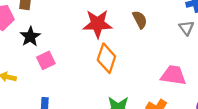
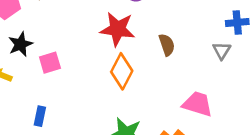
brown semicircle: (140, 20) -> (167, 45), moved
black star: (30, 37) -> (20, 44), moved

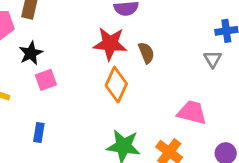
black star: (20, 44) -> (31, 53), moved
brown semicircle: (167, 45) -> (146, 53), moved

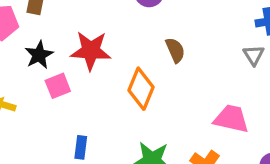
red star: (110, 44) -> (91, 51), moved
blue rectangle: (39, 133) -> (81, 147), moved

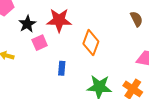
brown semicircle: (175, 50) -> (136, 19), moved
blue rectangle: (81, 147) -> (62, 68), moved

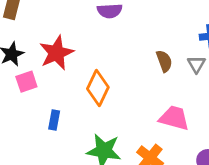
red star: (59, 20) -> (56, 53), turned -30

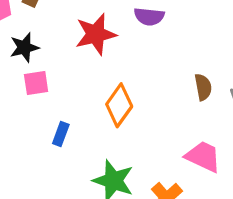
red star: (56, 53) -> (96, 34), moved

